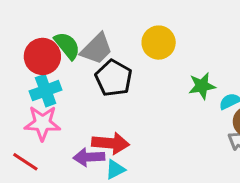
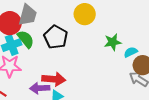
green semicircle: (67, 46) -> (26, 39), moved
gray trapezoid: (97, 49) -> (28, 15), moved, turned -30

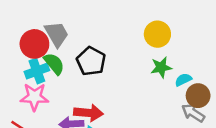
yellow circle: (85, 14) -> (157, 34), moved
gray trapezoid: (28, 15) -> (57, 34), turned -45

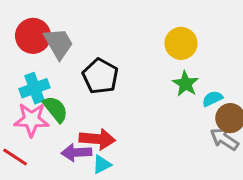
red circle: (34, 44) -> (33, 36), moved
green semicircle: (54, 64) -> (55, 109), moved
green star: (161, 67) -> (185, 84), turned -30

